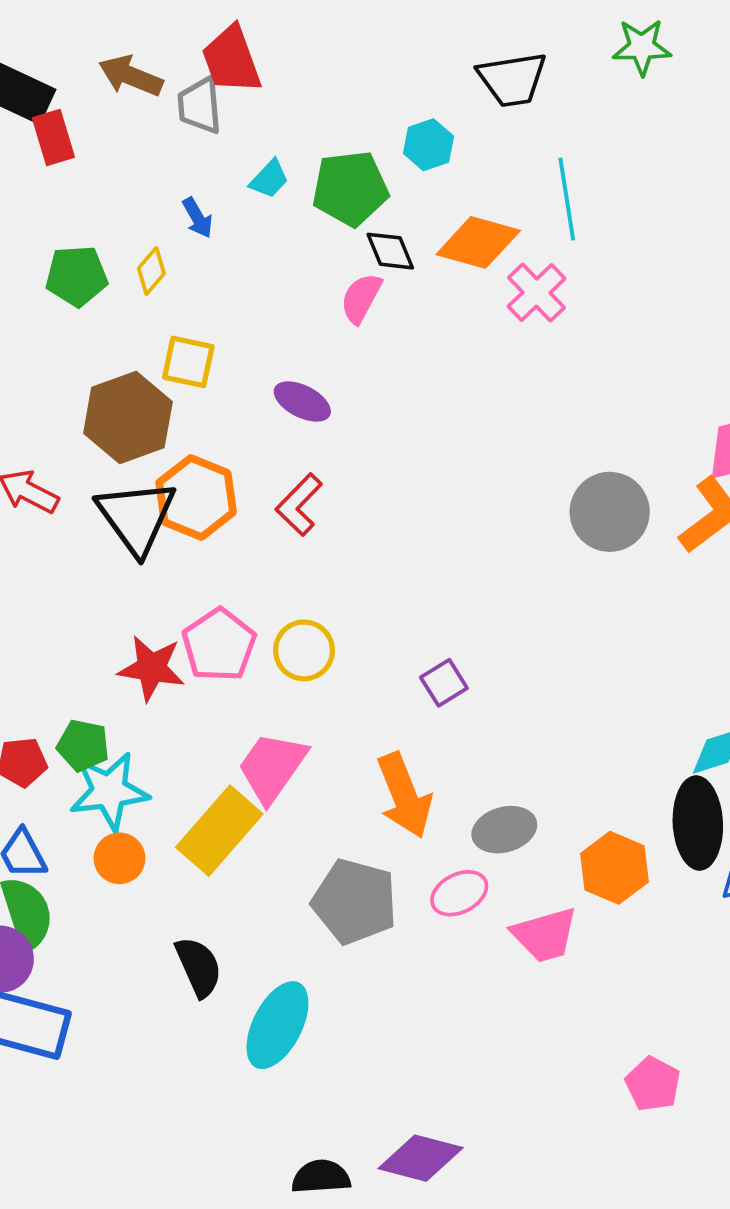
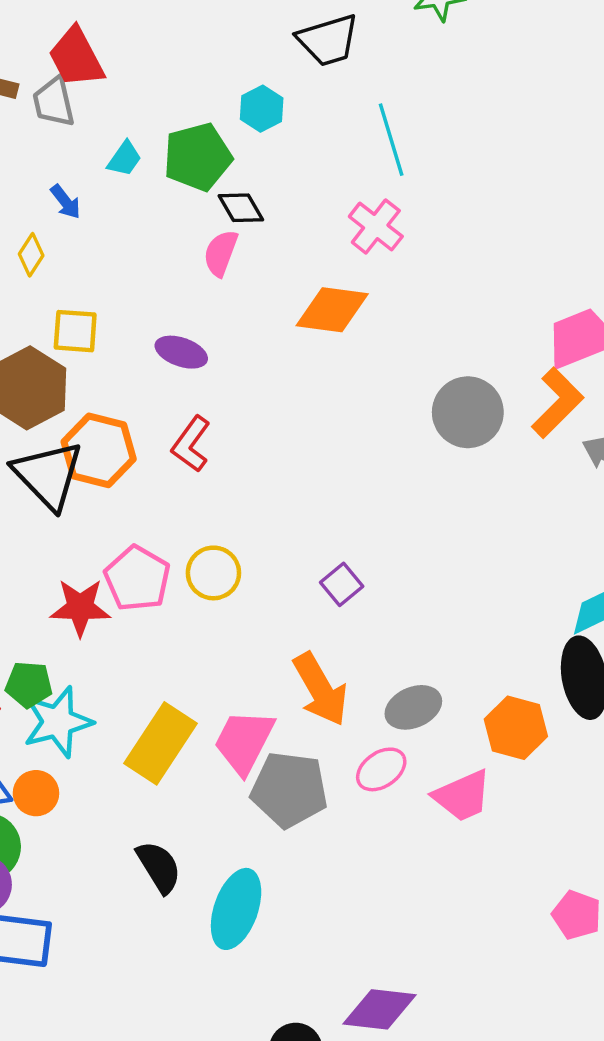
orange diamond: (478, 242) -> (332, 310), moved
pink trapezoid: (272, 767) -> (244, 742), moved
orange circle: (119, 858) -> (36, 793), moved

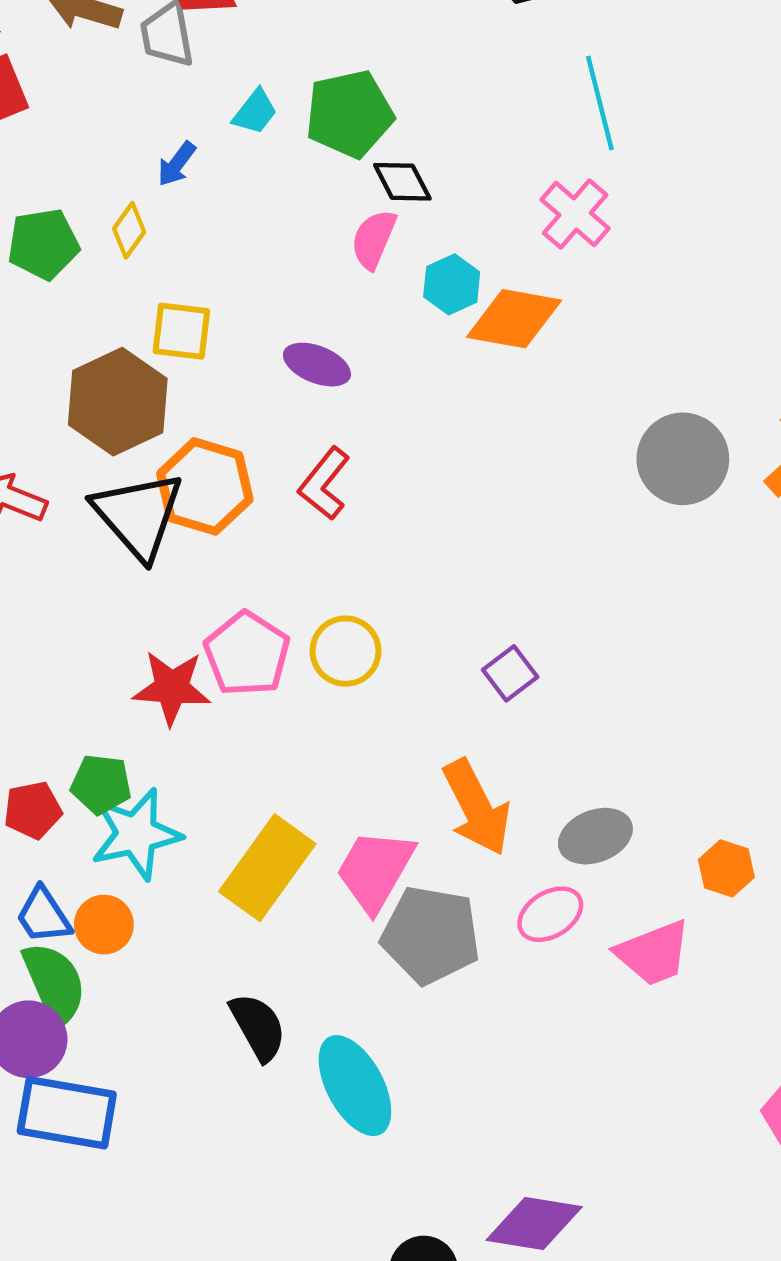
cyan hexagon: (262, 109) -> (452, 284), moved
blue arrow: (66, 202) -> (177, 164), turned 72
orange hexagon: (516, 728) -> (726, 868), size x0.7
cyan ellipse: (236, 909) -> (355, 1086), turned -50

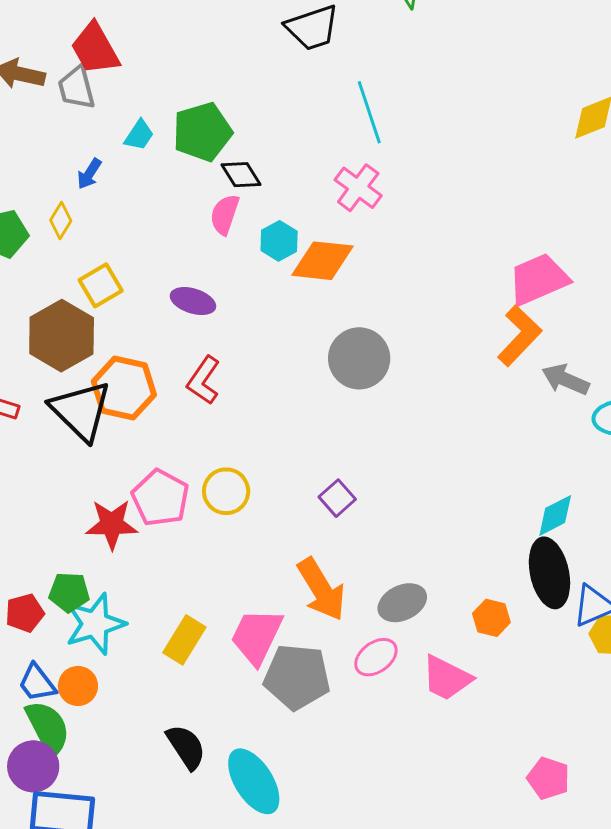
yellow square: (181, 331) -> (101, 285), turned -33
gray circle: (683, 459) -> (359, 358), moved
yellow rectangle: (267, 868) -> (184, 640), size x0.7
pink trapezoid: (653, 953) -> (447, 678), turned 52

